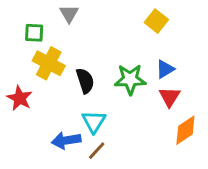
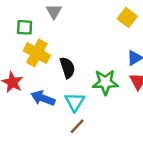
green star: (130, 79) -> (105, 82), moved
blue arrow: (66, 140) -> (43, 98), moved, turned 30

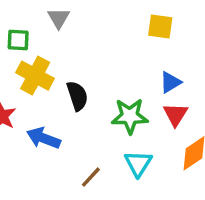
yellow square: (127, 18) -> (160, 26), turned -30
cyan triangle: (75, 102) -> (138, 163), moved

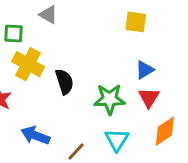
gray triangle: (59, 18) -> (48, 15), turned -30
blue arrow: (43, 138) -> (35, 135), moved

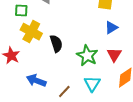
blue triangle: (145, 70) -> (111, 28), moved
green star: (110, 99) -> (87, 56), turned 30

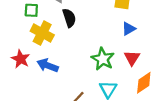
black semicircle: (56, 44) -> (69, 18), moved
blue arrow: (36, 81) -> (48, 65), moved

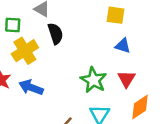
blue triangle: (129, 29) -> (123, 46), turned 48
yellow cross: (42, 33) -> (25, 51), turned 30

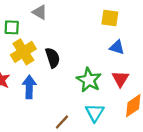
black semicircle: (56, 34) -> (53, 58), moved
blue arrow: (31, 87) -> (29, 87), turned 70

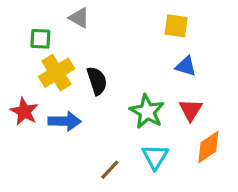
blue arrow: (29, 87) -> (65, 121), turned 90

